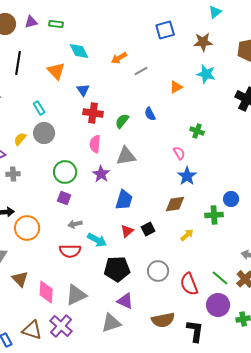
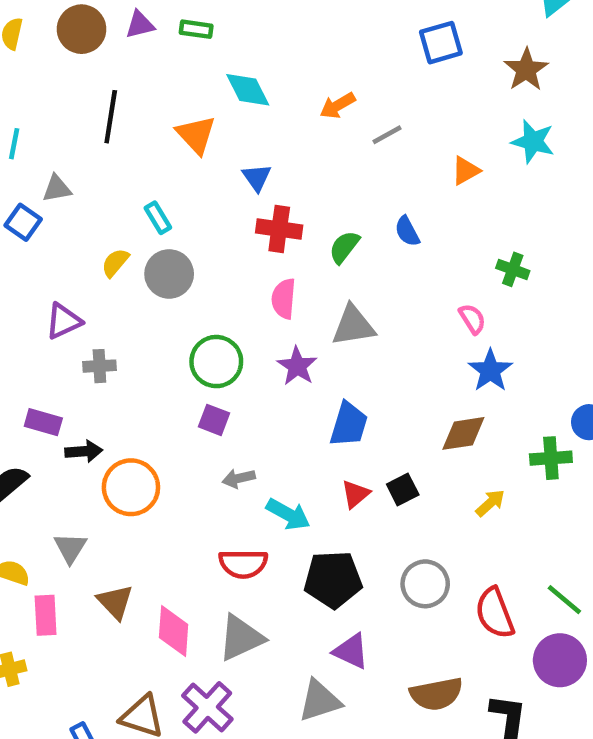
brown star: (203, 42) -> (526, 70), turned -30
yellow semicircle: (20, 139) -> (115, 263), moved
red semicircle: (70, 251) -> (243, 564), moved

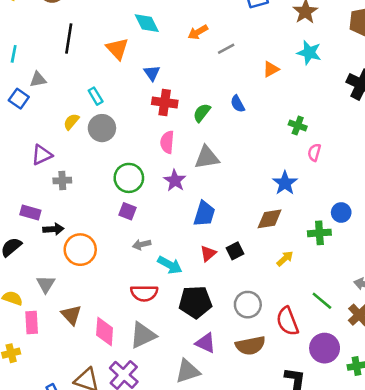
pink semicircle: (472, 319) -> (314, 152), moved, turned -132
green line: (564, 600) -> (322, 301), moved
brown semicircle: (436, 694) -> (250, 346), moved

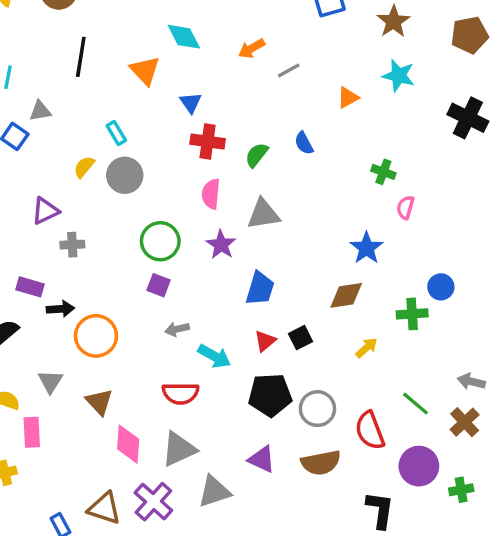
black pentagon: (195, 302) -> (270, 395), moved
brown triangle: (71, 315) -> (99, 402), moved
gray triangle: (188, 371) -> (214, 491), moved

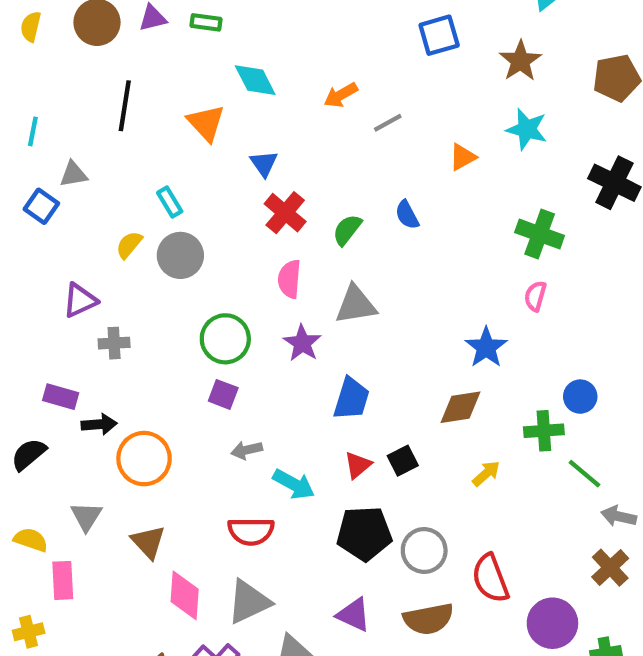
red cross: (208, 141) -> (285, 213), turned 32
green cross: (383, 172) -> (540, 234), moved, size x1.5
green line: (416, 404) -> (584, 474), moved

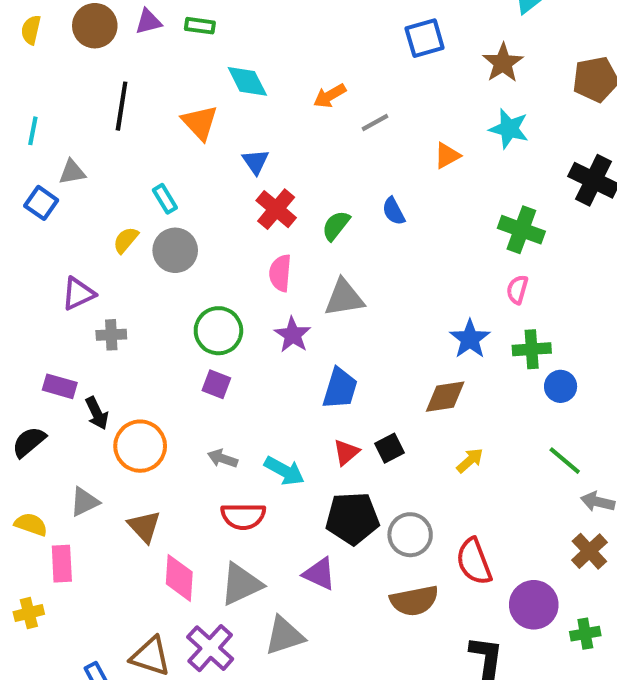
black arrow: (99, 424) -> (97, 413), turned 68
green cross: (544, 431) -> (532, 349), moved
gray arrow: (247, 450) -> (223, 458), moved, turned 32
gray triangle: (86, 516) -> (84, 502), turned 32
purple triangle: (354, 615) -> (319, 574), moved

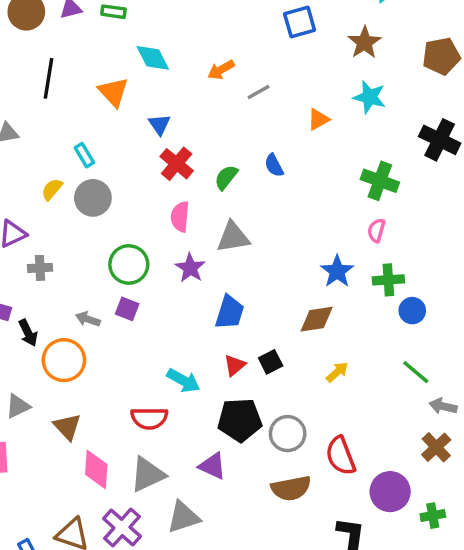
gray arrow: (223, 458) -> (88, 319), moved

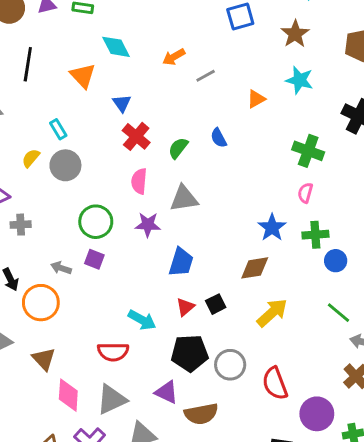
purple star: (190, 268) -> (148, 225), turned -30
yellow arrow: (337, 372) -> (272, 313), size x1.6
brown semicircle: (291, 488) -> (201, 414), moved

